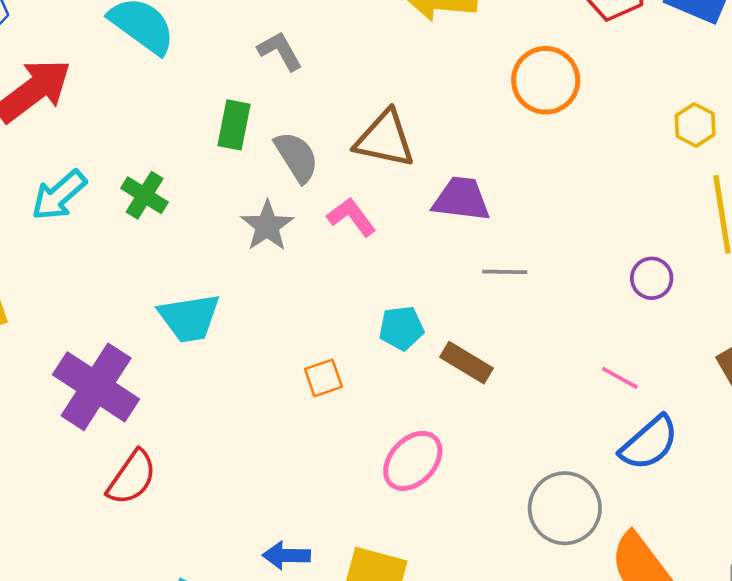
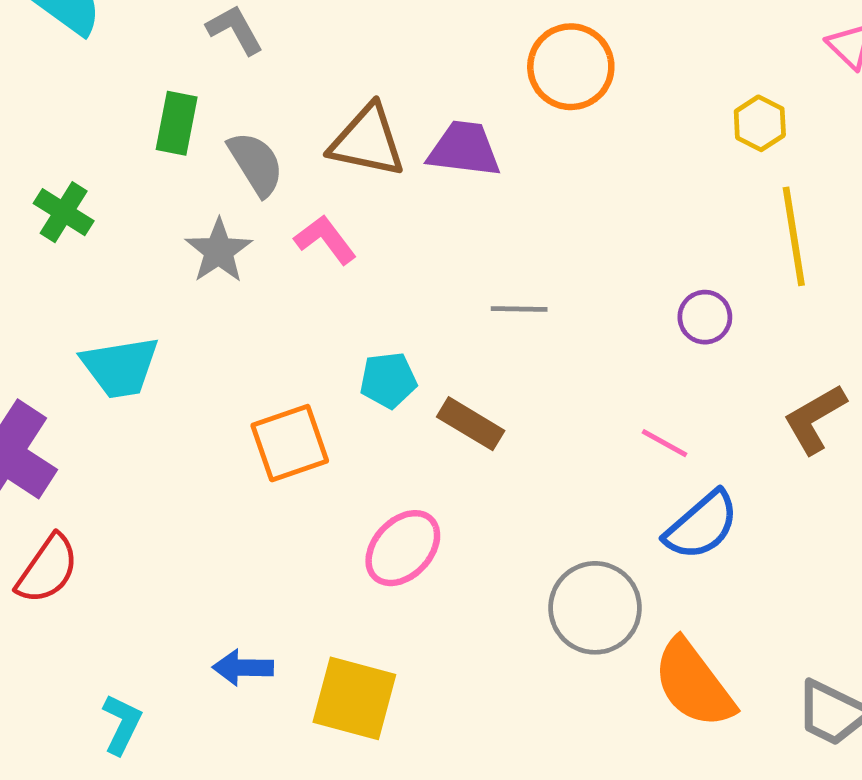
purple trapezoid: (461, 199) -> (464, 149), moved
orange square: (323, 378) -> (290, 443), size x1.6

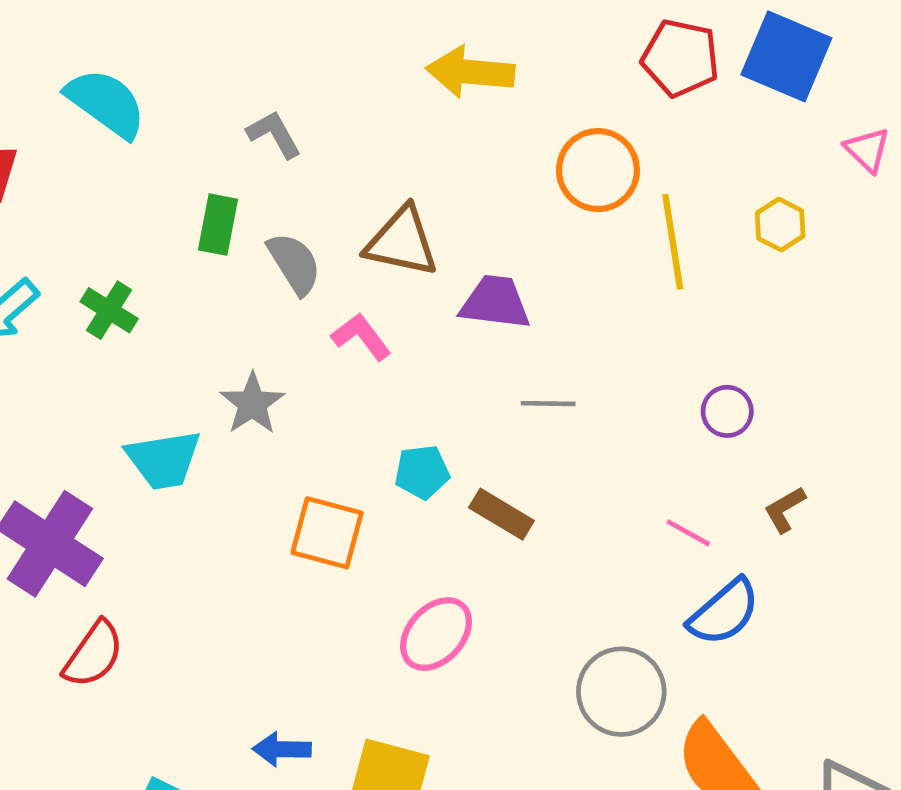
purple trapezoid: (464, 149) -> (495, 302), moved
yellow line: (794, 236) -> (673, 242), moved
gray star: (219, 251) -> (252, 404), moved
brown L-shape: (815, 419) -> (785, 509), moved, size x0.7
orange square: (290, 443) -> (327, 533), turned 34

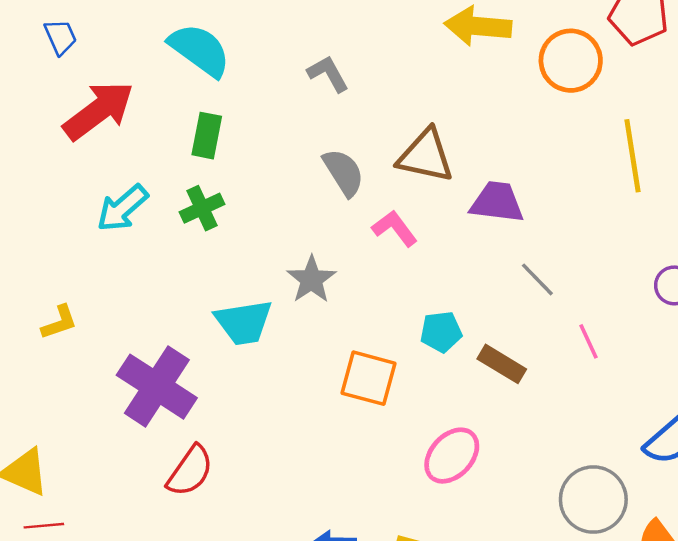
orange circle: (598, 170) -> (571, 61), moved
green rectangle: (218, 225) -> (207, 136), moved
green cross: (109, 310) -> (202, 208), turned 33
gray line: (548, 404) -> (537, 279), turned 45
pink line: (688, 533) -> (589, 341), moved, turned 36

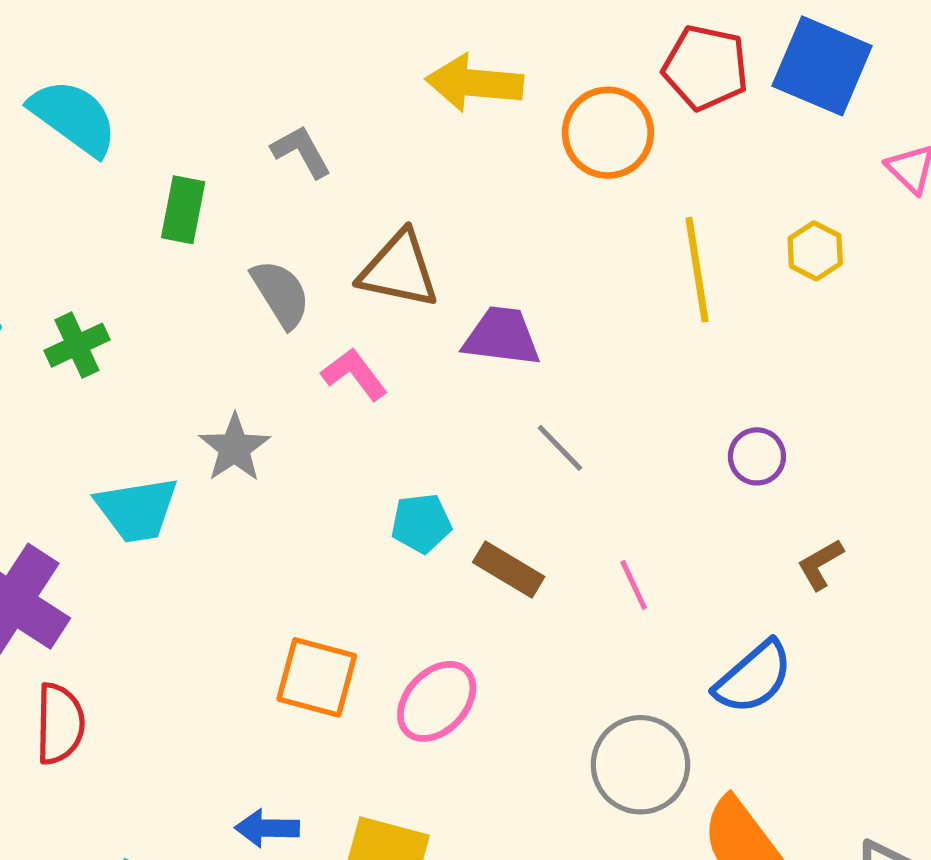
gray L-shape: (328, 74) -> (301, 152), moved
green rectangle: (207, 136) -> (183, 210), moved
pink line: (589, 341) -> (634, 585), moved
orange square: (369, 378) -> (317, 677), moved
red semicircle: (190, 471) -> (60, 724), turned -34

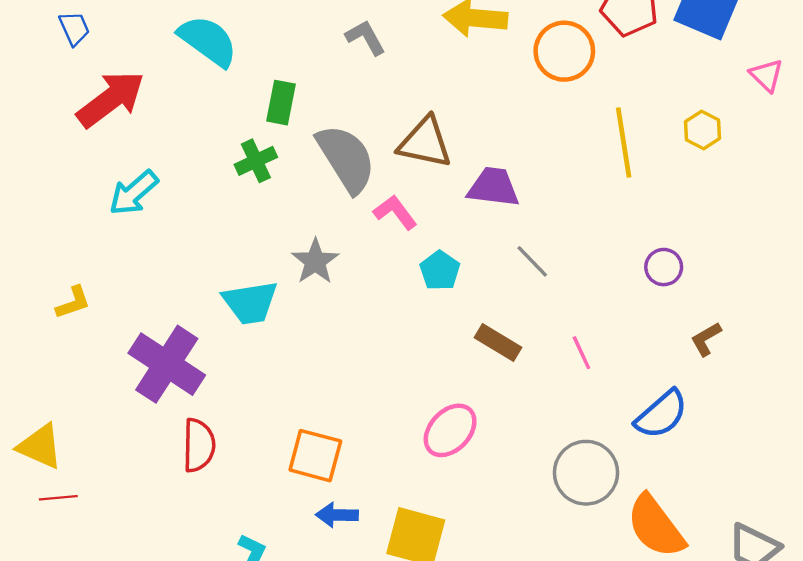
gray L-shape: (301, 152) -> (366, 37), moved
gray semicircle: (281, 294) -> (346, 159), size x1.5
green cross: (77, 345) -> (256, 161), moved
cyan pentagon: (421, 523) -> (440, 270), moved, turned -30
orange square: (317, 677) -> (315, 456), moved

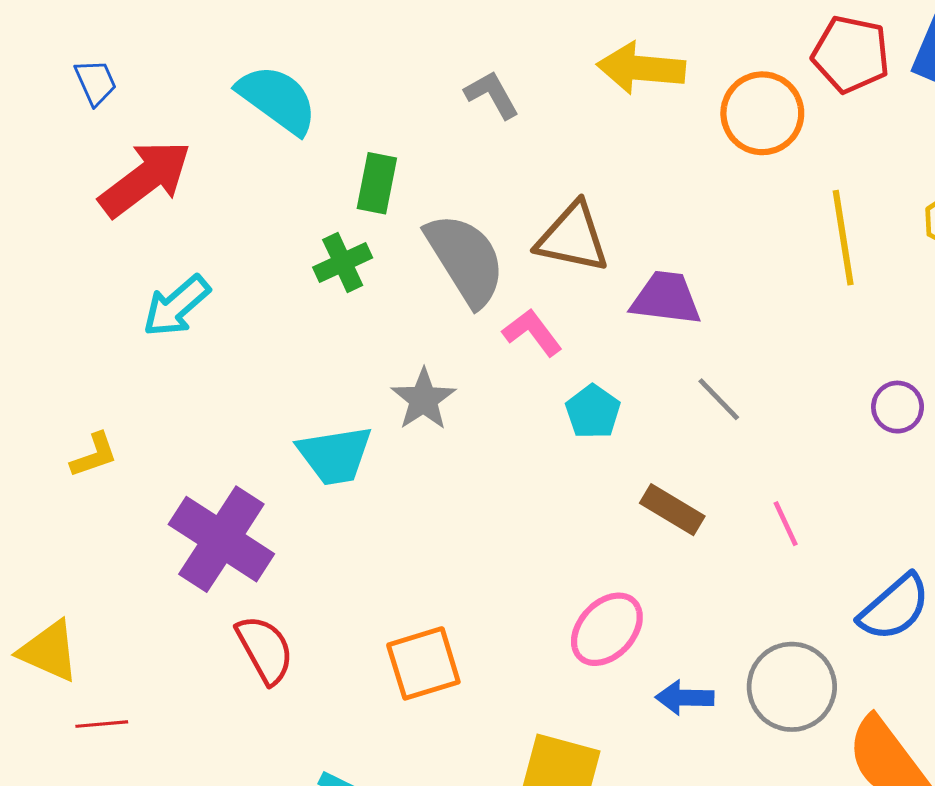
red semicircle: (199, 445) -> (265, 649), turned -30
orange square: (315, 456) -> (423, 663), turned -32
red line: (58, 498) -> (102, 724), moved
blue arrow: (337, 515) -> (685, 698), moved

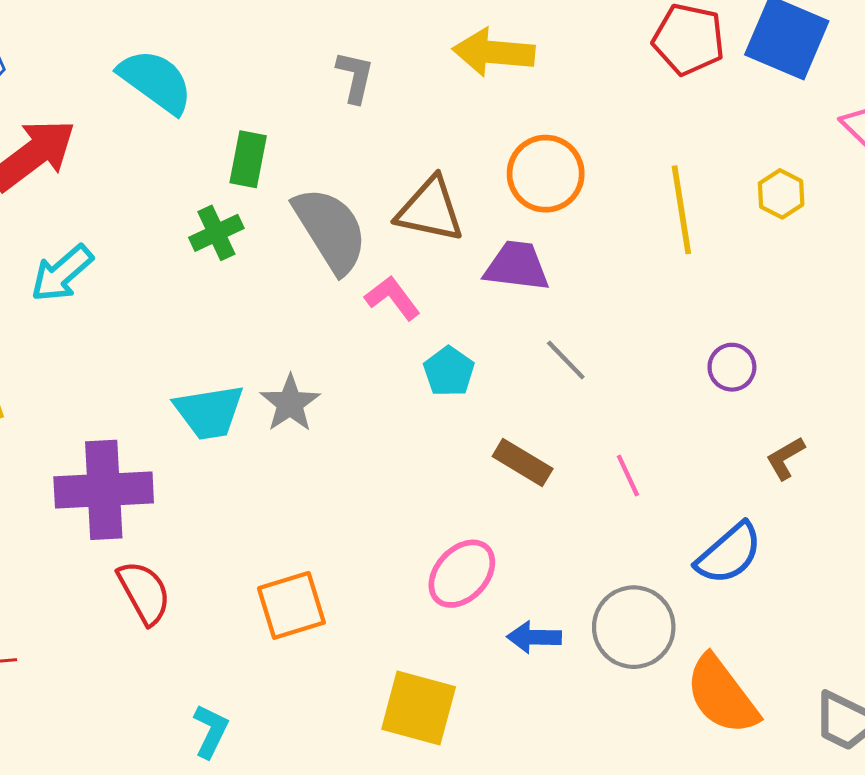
gray L-shape: (492, 95) -> (355, 77), turned 42
orange circle: (762, 113) -> (546, 174), moved
gray star: (423, 399) -> (290, 403), moved
purple cross: (221, 539) -> (104, 490), turned -36

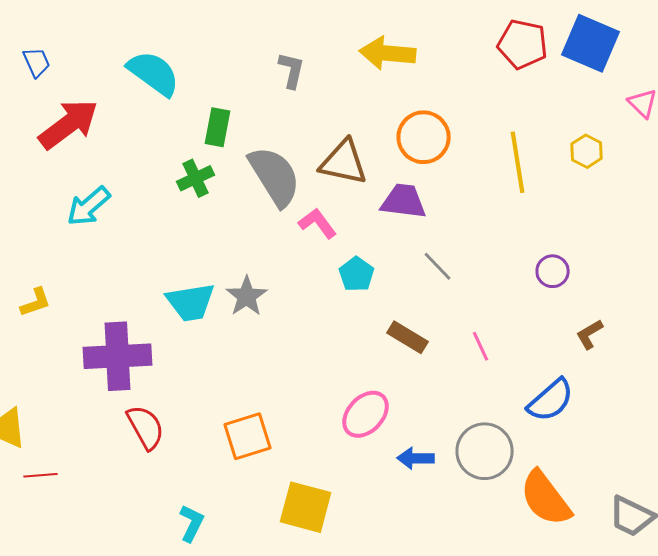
yellow square: (419, 708) -> (306, 507), moved

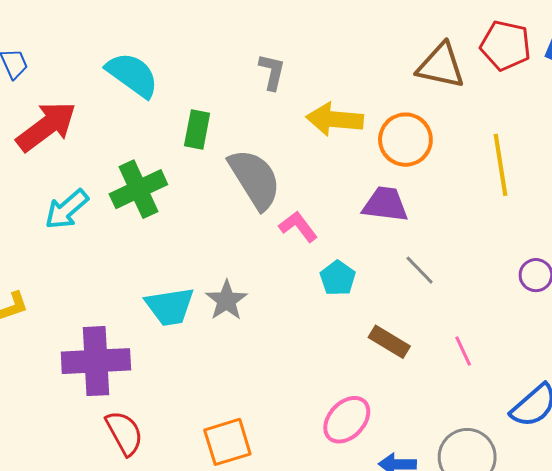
yellow arrow: (388, 53) -> (335, 119), moved
brown triangle: (344, 162) -> (441, 66), moved
green cross: (196, 178) -> (138, 189), moved, size x1.5

